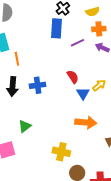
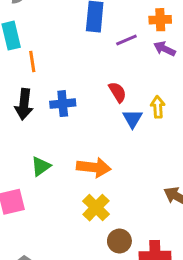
yellow arrow: (99, 85) -> (158, 107), turned -56
orange arrow: (86, 122) -> (94, 167), moved
yellow cross: (61, 152) -> (96, 208), turned 30

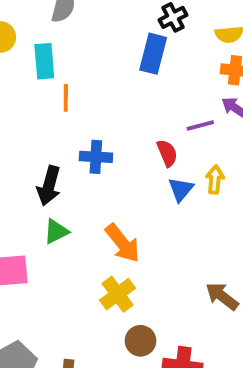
purple line: (126, 40) -> (200, 125), moved
black arrow: (24, 104) -> (49, 186), moved
orange arrow: (94, 167) -> (122, 243), turned 36

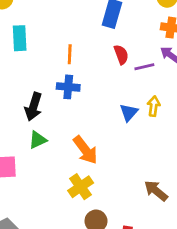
cyan rectangle: (44, 61) -> (20, 38), moved
orange line: (66, 98) -> (70, 54), moved
red semicircle: (167, 153) -> (121, 55), moved

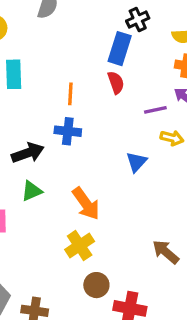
red semicircle: (121, 55) -> (116, 83), moved
yellow arrow: (154, 106) -> (172, 138), moved, turned 96
black arrow: (33, 107) -> (28, 153), turned -128

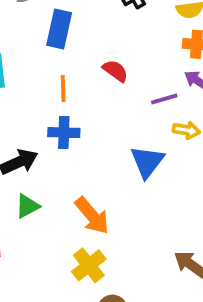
blue rectangle: (120, 49) -> (59, 29), moved
red semicircle: (116, 83) -> (115, 71), turned -30
blue triangle: (136, 162) -> (147, 162), size x1.4

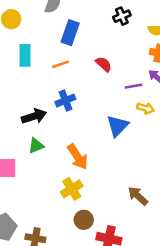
orange line: (63, 88) -> (60, 64), moved, turned 66
blue cross: (64, 133) -> (65, 100), turned -30

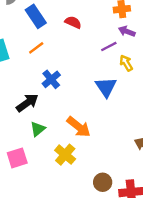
blue rectangle: (70, 33) -> (36, 16), turned -35
red semicircle: (104, 64) -> (73, 22), moved
yellow arrow: (145, 108) -> (126, 63), turned -119
yellow cross: (72, 189) -> (65, 155), moved

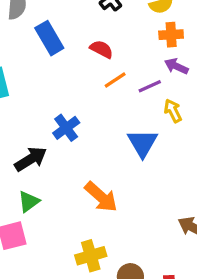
orange line: (36, 48) -> (115, 80), moved
green triangle: (38, 129) -> (29, 202), moved
yellow cross: (65, 155) -> (91, 256), moved, turned 30

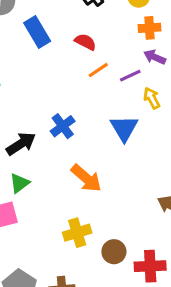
blue cross: (66, 128) -> (63, 126), moved

